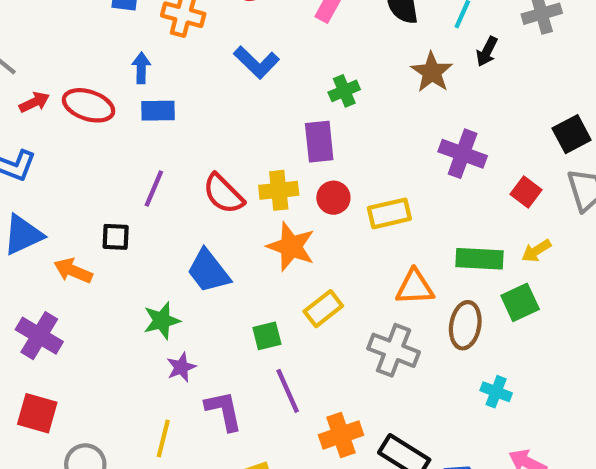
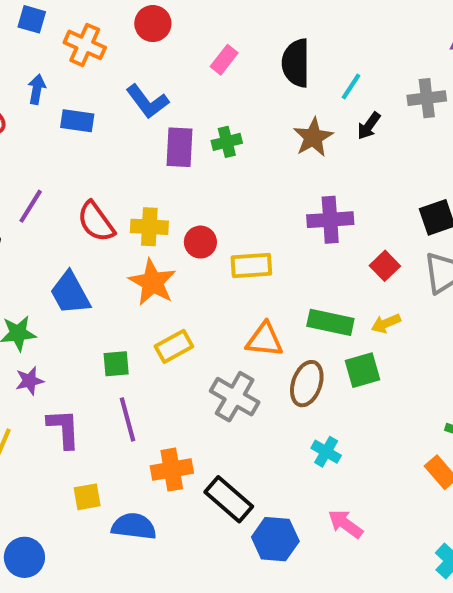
blue rectangle: (158, 111) -> (77, 121), moved
purple rectangle: (319, 142) -> (179, 147), moved
purple cross: (463, 154) -> (330, 220), turned -33

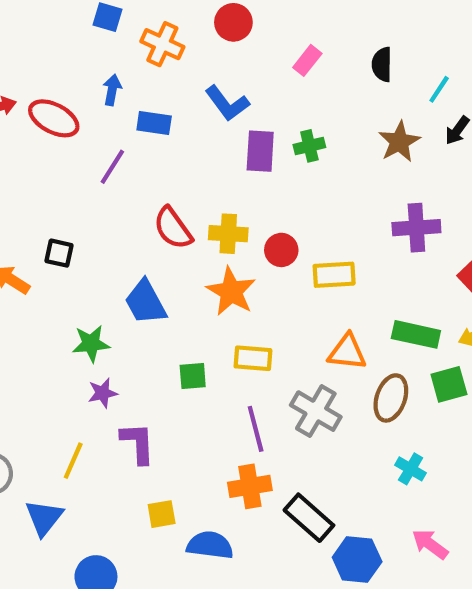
black semicircle: (296, 63) -> (382, 64), size x0.7
purple line: (31, 206) -> (112, 167), moved
yellow rectangle: (174, 346) -> (253, 358), turned 33
purple line: (127, 419) -> (256, 429), moved

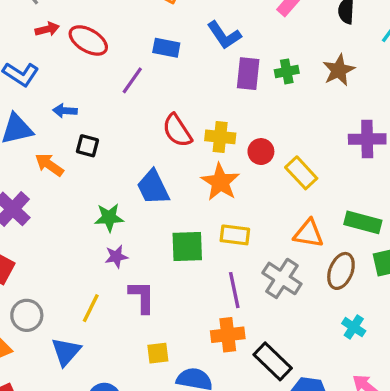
blue arrow: (112, 90) -> (65, 111), moved, turned -100
brown star: (399, 142) -> (339, 70), moved
yellow rectangle: (334, 275) -> (301, 173), turned 48
green square: (193, 376) -> (187, 247), size x1.5

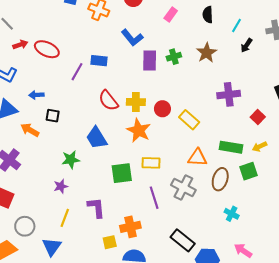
blue rectangle: (166, 48) -> (99, 61), moved
purple star: (116, 257) -> (61, 186), moved
orange cross: (228, 335) -> (130, 227), moved

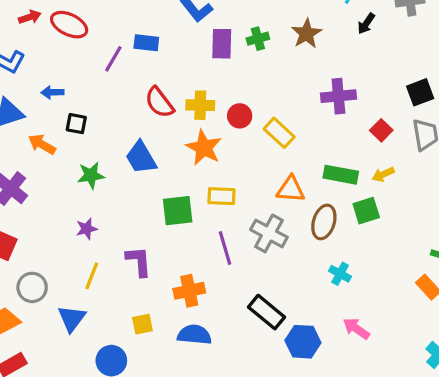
green star: (71, 160) -> (91, 175), moved
yellow square: (110, 242) -> (142, 324), moved

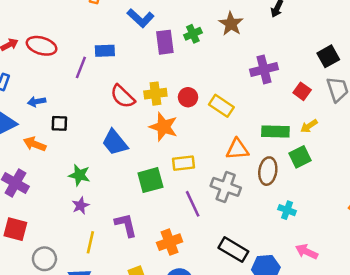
green star: (91, 175) -> (79, 175), moved, turned 30

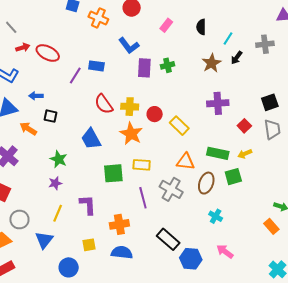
brown star: (231, 24) -> (212, 63), moved

